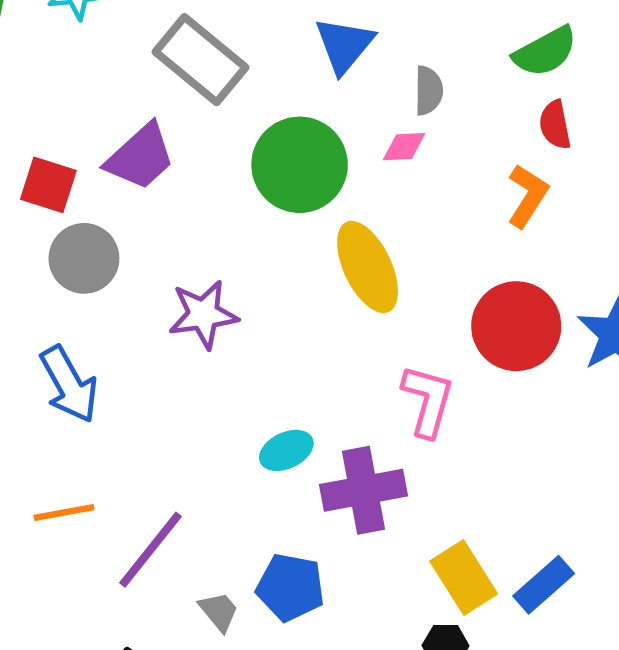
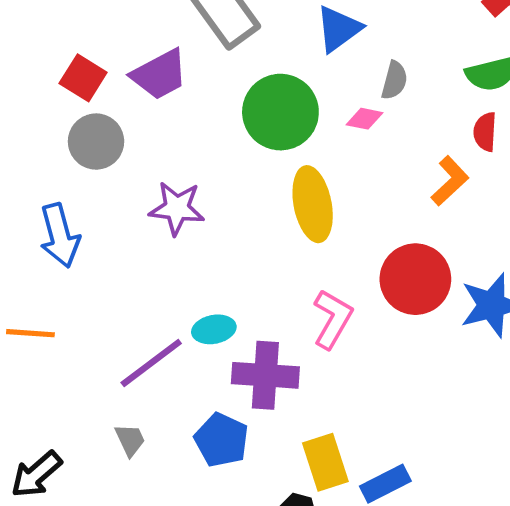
purple line: (151, 550) -> (151, 363), moved
blue pentagon: (290, 587) -> (222, 440), moved

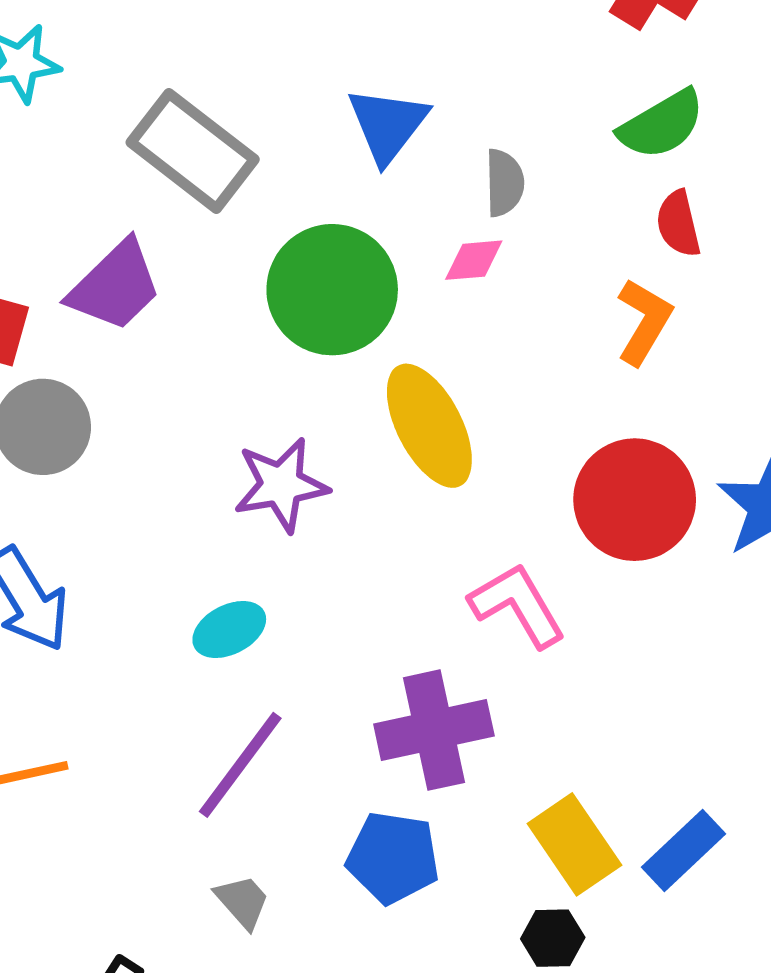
purple star: (177, 208) -> (281, 485), moved
pink L-shape: (333, 319) -> (517, 605), turned -44
cyan ellipse: (214, 329) -> (229, 630), moved

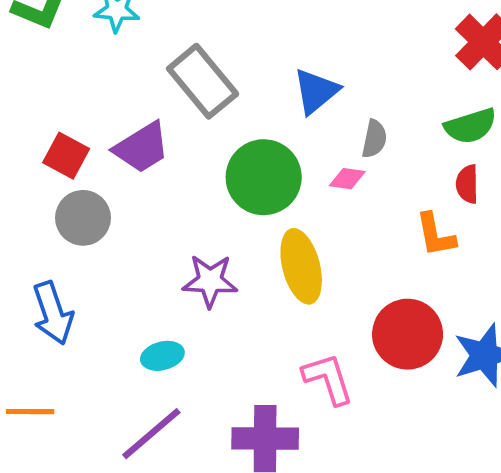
orange L-shape: (644, 322) -> (435, 235), turned 126

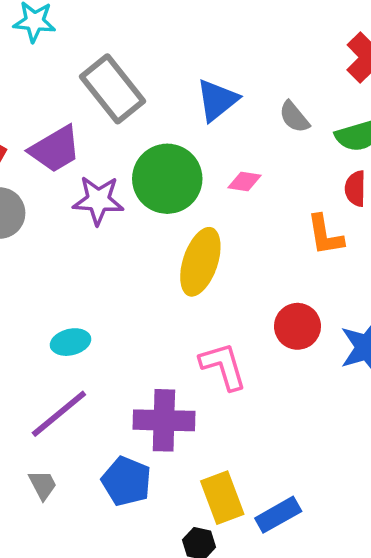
gray semicircle: (374, 139) -> (294, 117), moved, turned 128
yellow ellipse: (301, 266) -> (200, 262), turned 32
purple star: (210, 281) -> (98, 200), moved
red circle: (408, 334) -> (297, 326), size x0.7

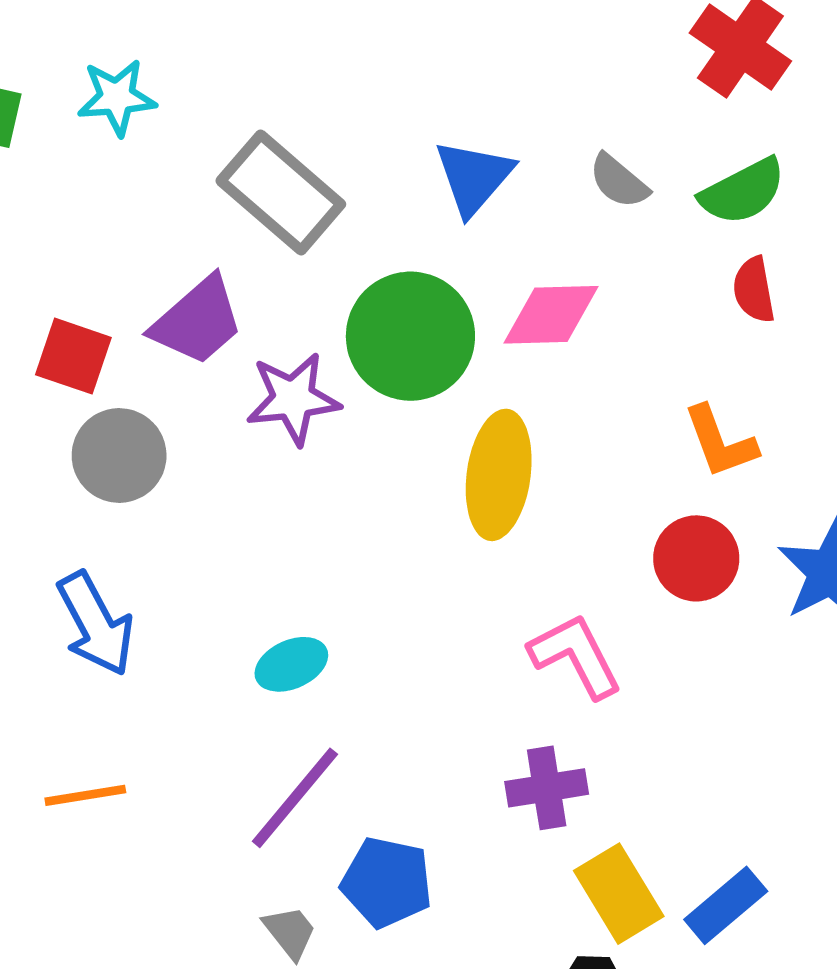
pink diamond: (245, 181) -> (551, 315), size x1.6
orange L-shape: (325, 235) -> (720, 442), moved
purple cross: (164, 420) -> (547, 788), moved, size x0.7
blue pentagon: (126, 481) -> (387, 882), moved

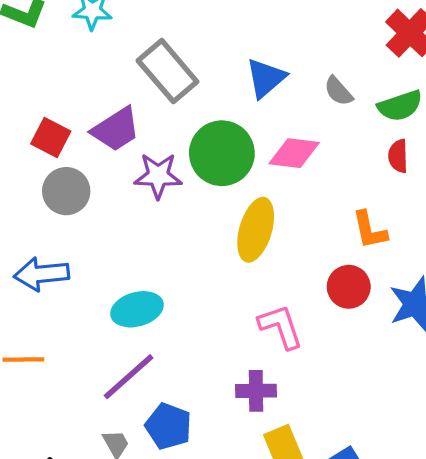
blue arrow: (96, 624) -> (42, 274), turned 104
cyan ellipse: (291, 664) -> (137, 309), size x1.4

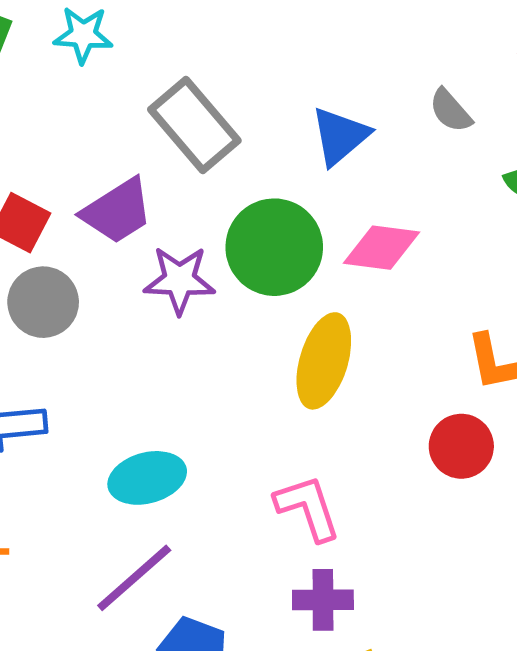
gray semicircle: (338, 91) -> (451, 111), moved
pink L-shape: (281, 327) -> (308, 508), moved

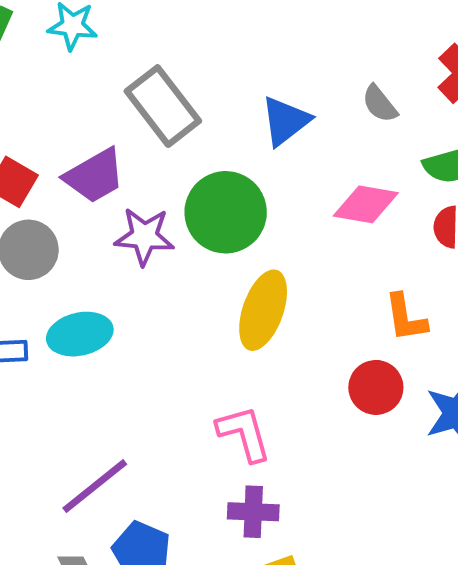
pink diamond: (382, 248) -> (366, 204), moved
cyan ellipse: (147, 478) -> (80, 334), moved

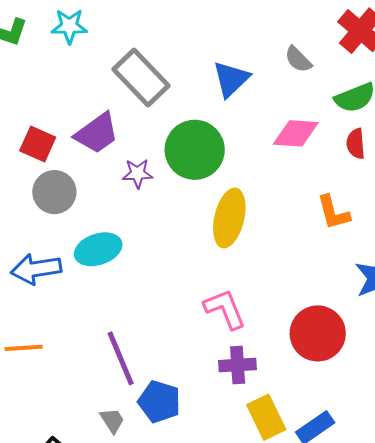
purple star: (144, 236) -> (138, 173), size x0.7
red circle: (376, 387) -> (318, 333), moved, size x1.4
purple line: (95, 486) -> (121, 358), turned -68

